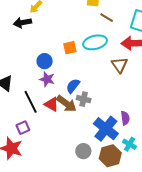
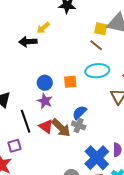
brown line: (107, 18) -> (96, 45), moved
orange square: (70, 48) -> (70, 82), moved
blue semicircle: (73, 86) -> (80, 112), moved

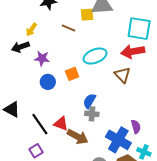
brown line: (96, 45) -> (68, 28), moved
purple star: (45, 101) -> (42, 58), moved
brown arrow: (61, 128) -> (78, 137), moved

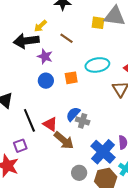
brown line: (68, 28) -> (67, 38), moved
black arrow: (20, 47) -> (26, 41), size x1.4
blue semicircle: (89, 101) -> (73, 114), moved

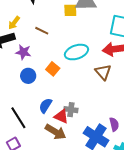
orange square: (71, 78) -> (53, 69), turned -32
blue semicircle: (73, 114) -> (46, 106), moved
red triangle: (50, 124) -> (61, 116), moved

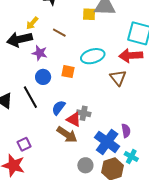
orange square: (53, 69) -> (68, 72), turned -32
black line: (18, 118) -> (30, 97), moved

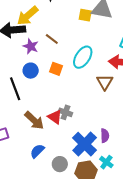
yellow arrow: (32, 23) -> (28, 16), size x1.6
brown line: (59, 33) -> (52, 39), moved
cyan ellipse: (93, 56) -> (83, 57), turned -50
blue semicircle: (59, 108) -> (37, 151), moved
brown arrow: (67, 135) -> (34, 120), moved

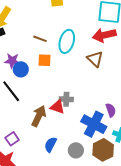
brown line: (52, 39) -> (40, 39), moved
purple star: (31, 46) -> (12, 61), moved
brown arrow: (34, 120) -> (39, 116), turned -90

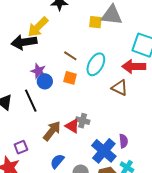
brown triangle: (95, 59) -> (120, 88), turned -30

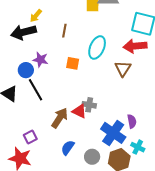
yellow arrow: (38, 27) -> (36, 16), size x0.6
brown line: (70, 56) -> (64, 31), moved, turned 72
blue circle: (45, 81) -> (26, 70), moved
brown triangle: (120, 88) -> (123, 69), turned 42

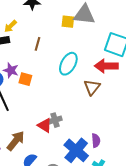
orange square: (73, 63) -> (25, 79), moved
gray cross: (89, 105) -> (55, 120), turned -32
brown arrow: (60, 118) -> (16, 141), moved

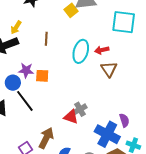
yellow square: (68, 22) -> (71, 10), turned -32
red arrow: (106, 66) -> (102, 50), moved, size x0.6

